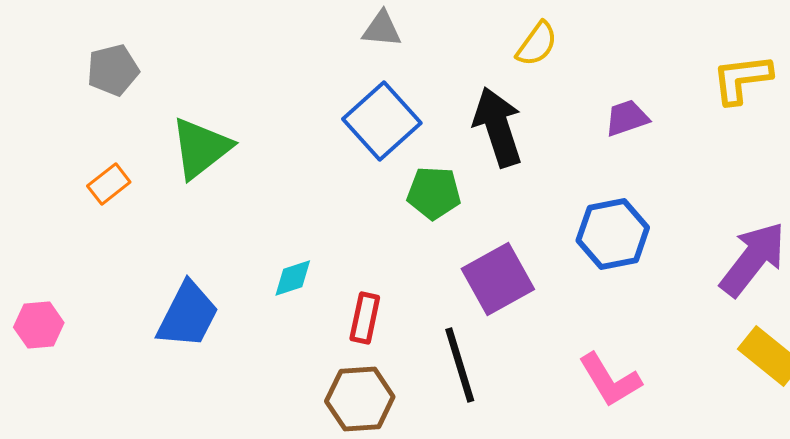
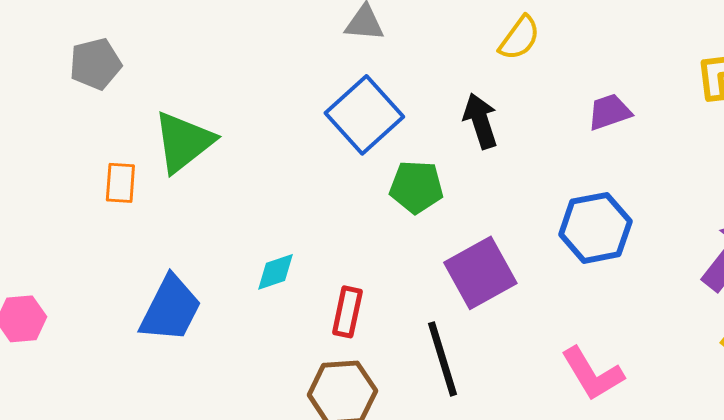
black arrow: (498, 127) -> (480, 121), size x0.7
orange rectangle: (109, 184) -> (120, 183), moved, turned -48

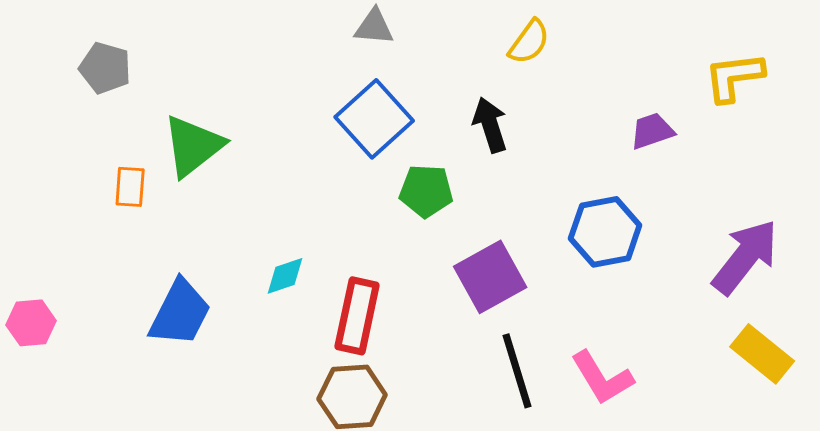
gray pentagon: (95, 64) -> (105, 68), turned 30
purple trapezoid: (609, 112) -> (652, 131), moved
red rectangle: (347, 312) -> (357, 316), size x1.5
black line: (442, 359) -> (517, 371), moved

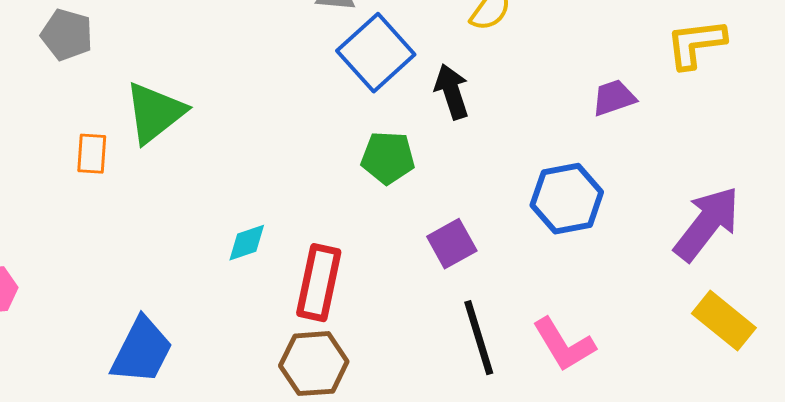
blue square: (374, 119) -> (376, 53), moved
purple square: (490, 277) -> (452, 244), size x0.7
blue trapezoid: (180, 313) -> (142, 351), moved

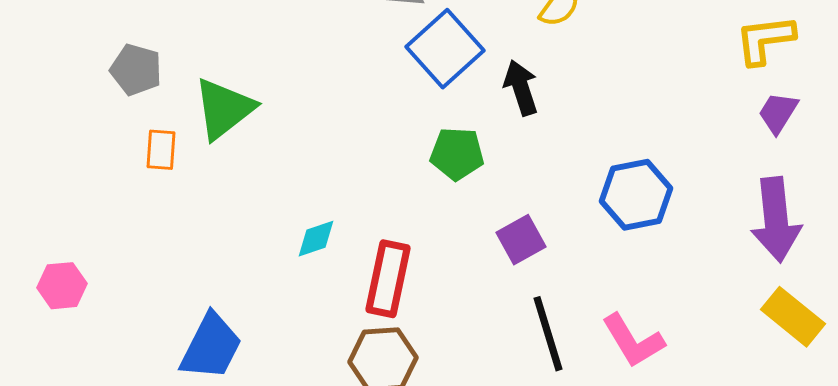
gray pentagon: (67, 35) -> (136, 70), moved
purple trapezoid: (614, 98) -> (778, 113), moved, turned -39
purple arrow: (707, 224) -> (776, 220), turned 136

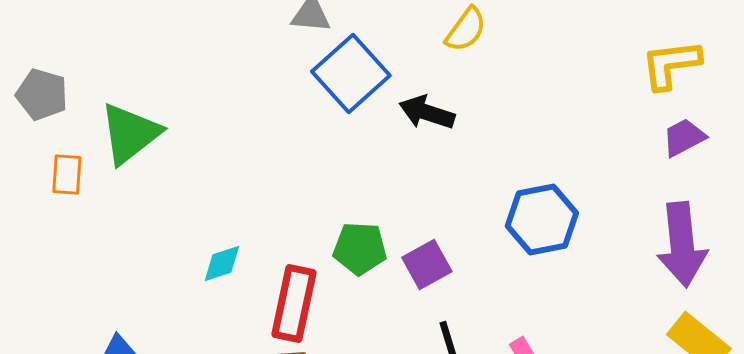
black arrow: (521, 88) -> (427, 113), turned -54
purple trapezoid: (778, 113) -> (684, 138), turned 30
green pentagon: (457, 154) -> (360, 249), moved

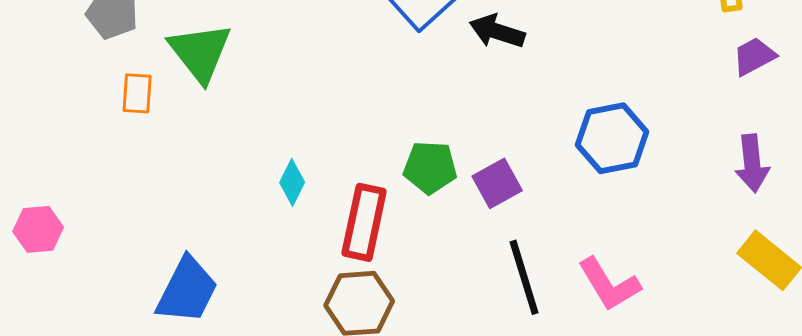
green triangle: (130, 134) -> (200, 52), turned -30
purple arrow: (682, 245) -> (752, 163), size x0.7
cyan diamond: (222, 264) -> (292, 182), turned -45

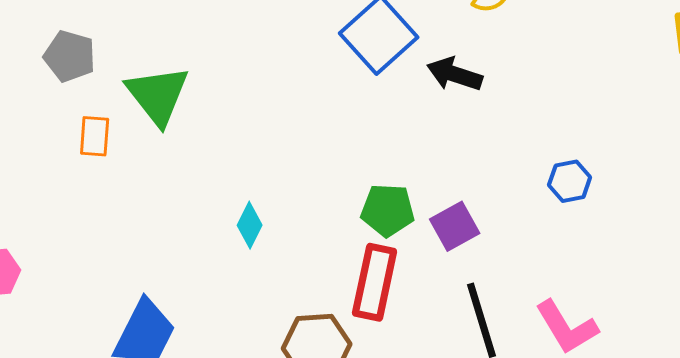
blue hexagon: (612, 138) -> (570, 181), size x0.6
red rectangle: (364, 222) -> (375, 282), moved

